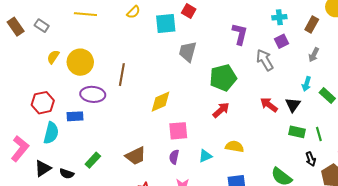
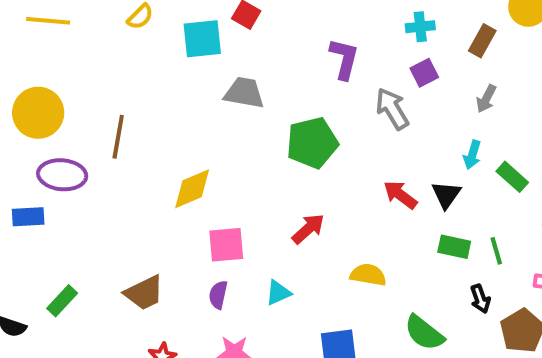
gray trapezoid: (188, 52) -> (244, 93), turned 85
red arrow: (221, 110) -> (308, 229), moved
yellow semicircle: (235, 147) -> (368, 275), moved

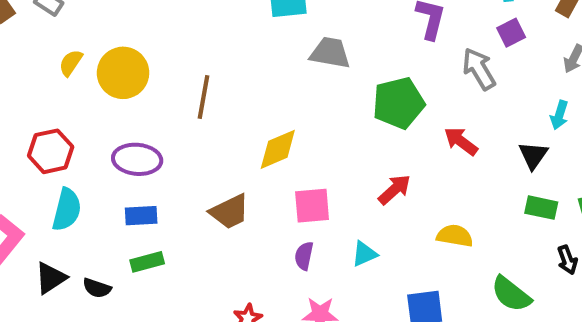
purple ellipse: (62, 175) -> (137, 159), moved
red arrow: (400, 195) -> (461, 141), moved
blue rectangle: (28, 217) -> (141, 216), moved
brown trapezoid: (144, 293) -> (230, 212), moved
green rectangle: (62, 301) -> (147, 262), turned 32

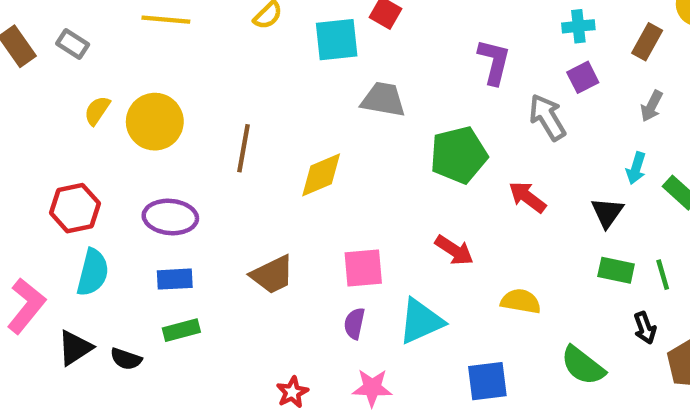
yellow diamond: (278, 149) -> (321, 175), moved
red arrow: (394, 189) -> (454, 250), turned 75
cyan triangle: (364, 254) -> (421, 321), size x1.6

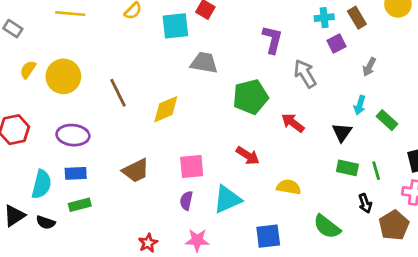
brown rectangle: (647, 42) -> (357, 18), moved, turned -60
purple square: (583, 77) -> (336, 44), moved
brown line: (243, 148) -> (118, 93), turned -36
cyan semicircle: (93, 272) -> (42, 184), moved

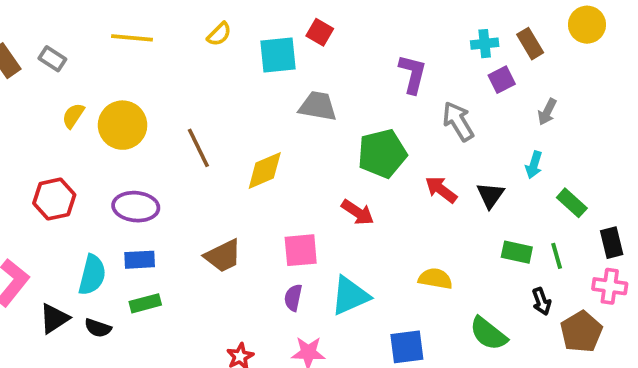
green rectangle: (387, 120) -> (572, 203), moved
black triangle: (342, 132) -> (490, 195), moved
red arrow: (248, 156) -> (358, 212), moved

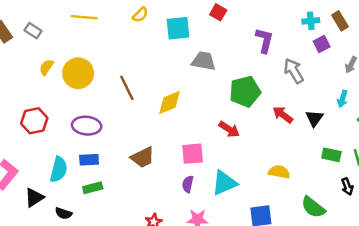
red square: (320, 32) -> (218, 12), moved
black semicircle: (98, 328) -> (63, 213), moved

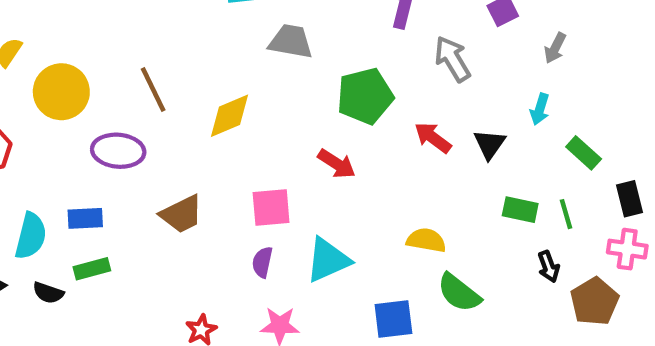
yellow circle: (78, 73) -> (61, 92), moved
purple ellipse: (87, 126) -> (118, 151), moved
green semicircle: (313, 207) -> (459, 293), moved
black semicircle: (63, 213) -> (48, 293), moved

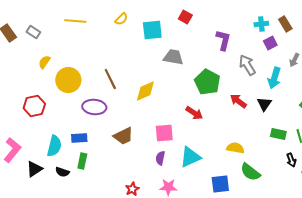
green pentagon: (365, 96) -> (207, 82), turned -30
cyan arrow: (540, 109) -> (274, 78), moved, size x1.5
green rectangle: (92, 269) -> (82, 161), turned -63

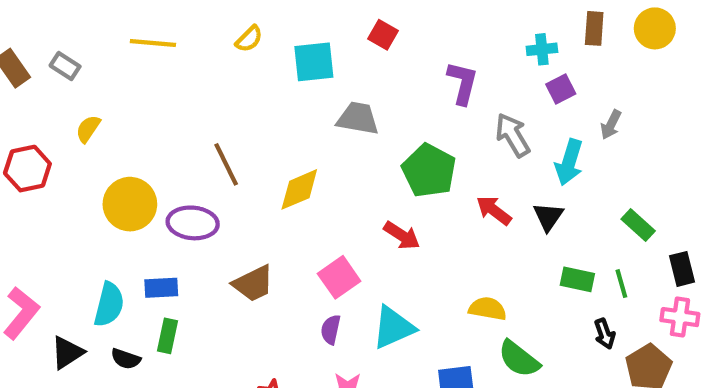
brown rectangle: (285, 24) -> (594, 28), moved, turned 35
yellow circle: (68, 80) -> (130, 204), moved
red hexagon: (34, 106) -> (27, 169), moved
pink square: (164, 133) -> (339, 277), turned -30

